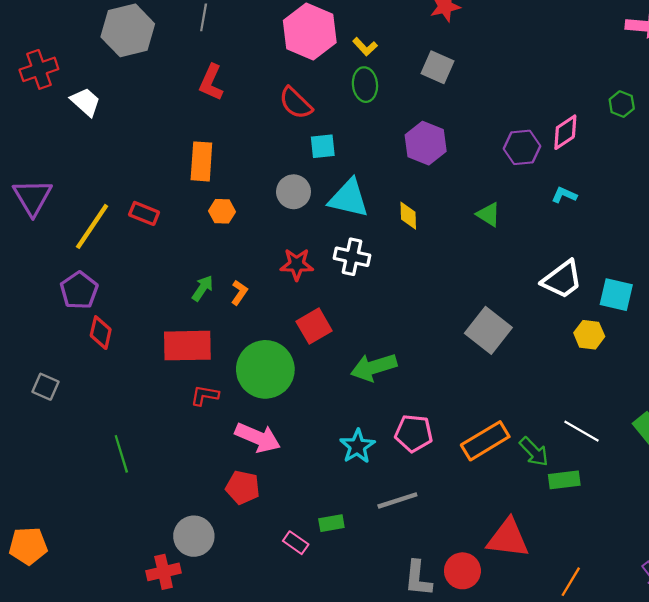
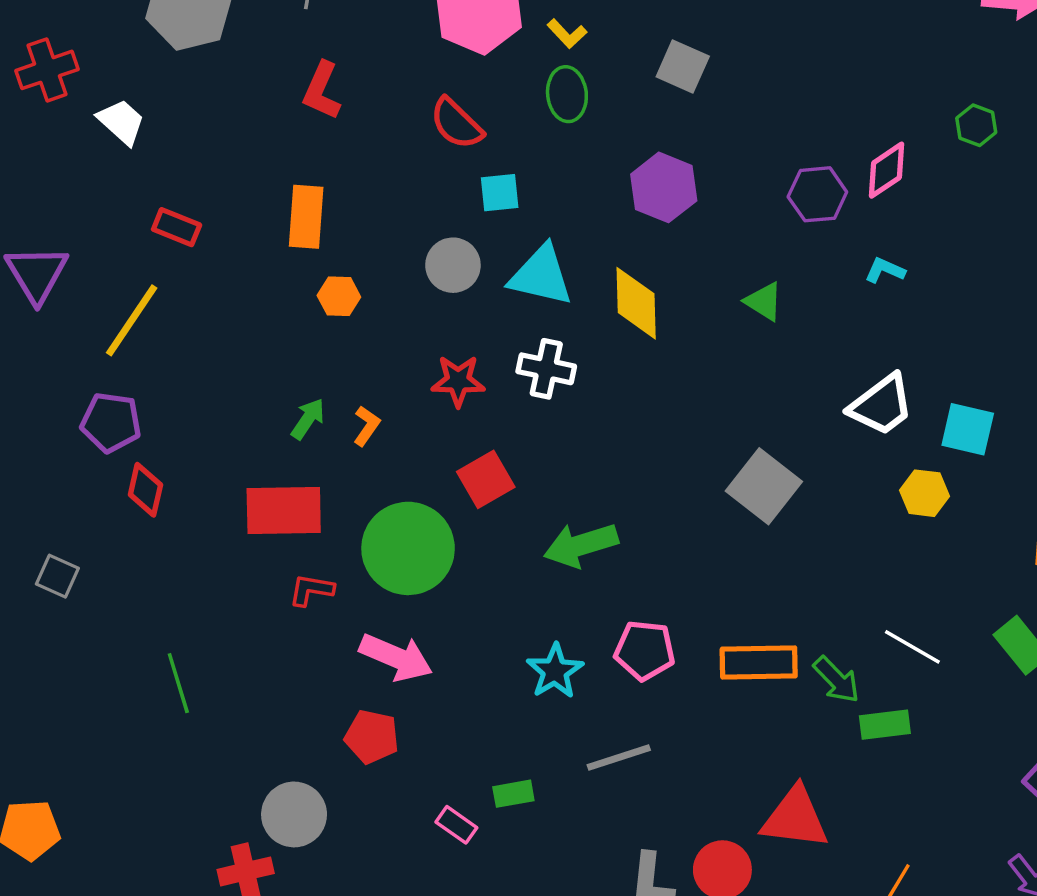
red rectangle: (144, 213) -> (177, 227), moved
yellow diamond: (408, 216) -> (636, 303), size x1.6
purple pentagon: (79, 290) -> (111, 422), turned -30
orange rectangle: (485, 441) -> (759, 662), turned 30

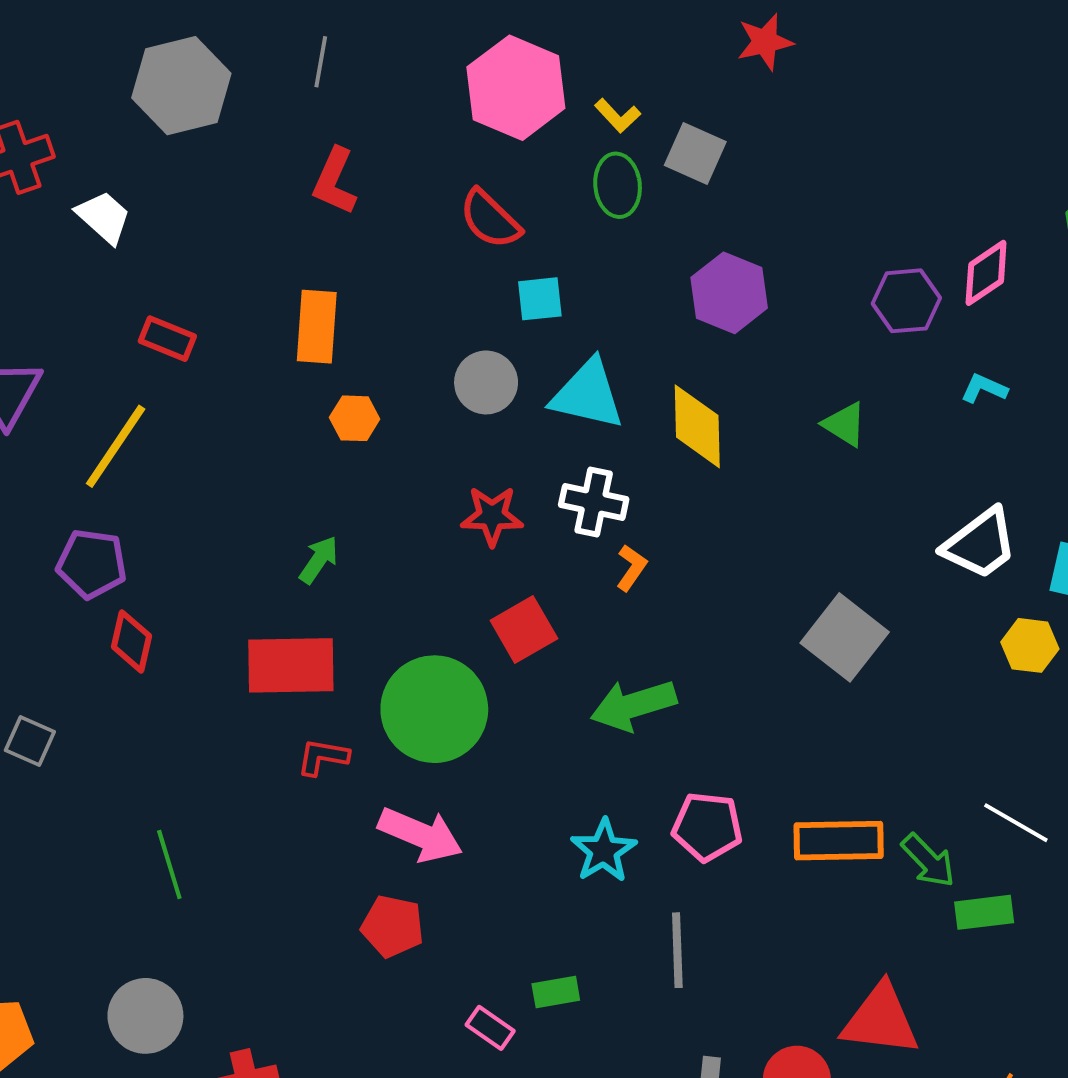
gray square: (683, 67) -> (695, 153), moved
orange L-shape: (367, 426) -> (631, 568), moved
gray line: (619, 757) -> (677, 950), turned -74
gray circle: (294, 814) -> (145, 1016), moved

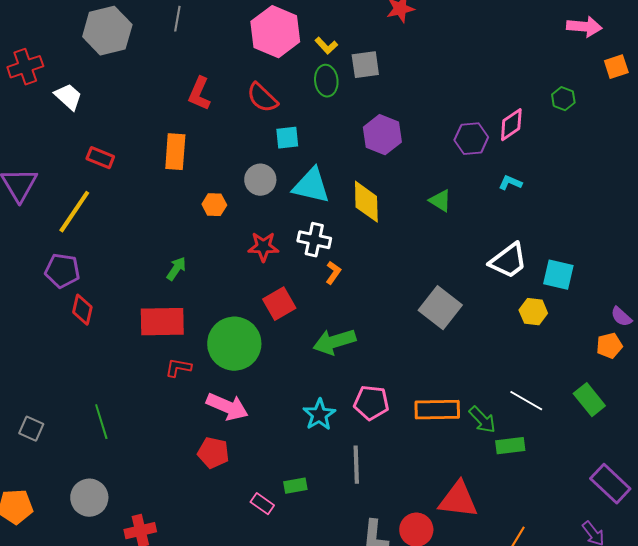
gray square: (695, 153) -> (365, 65), turned -32
red L-shape: (335, 181) -> (199, 94), moved
orange hexagon: (355, 418) -> (214, 205), moved
gray square: (30, 741) -> (31, 429), moved

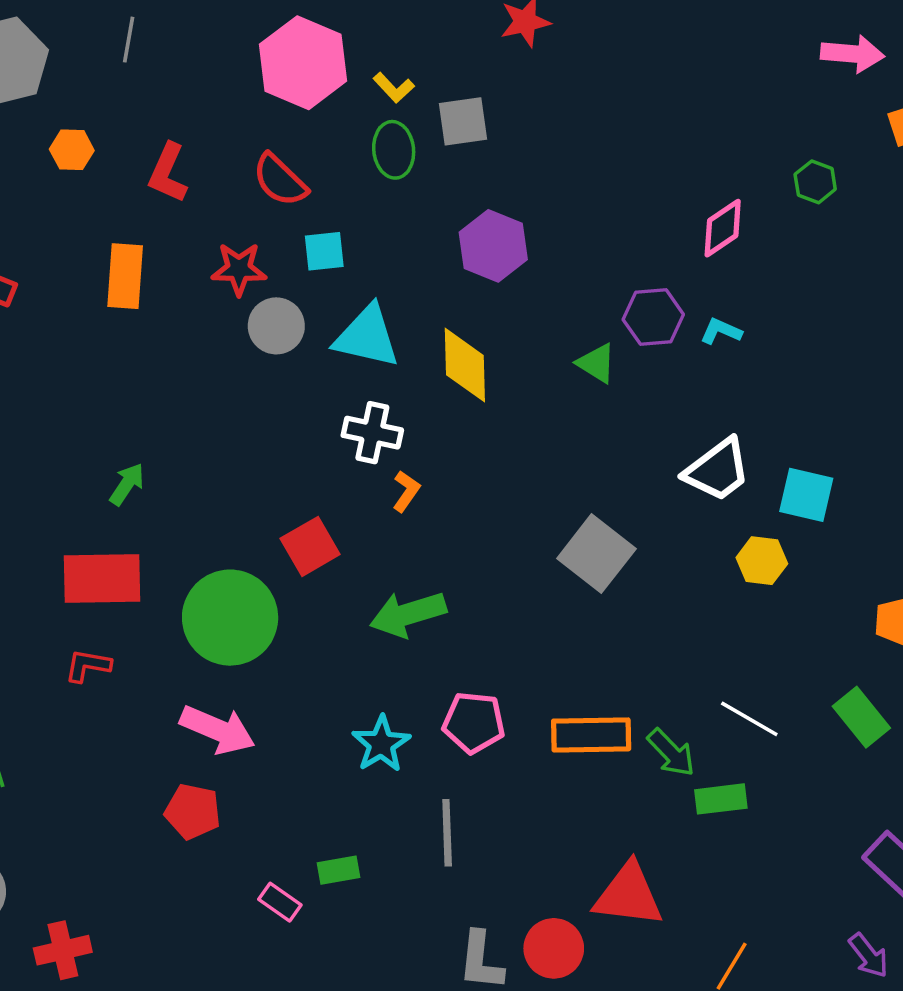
purple hexagon: (471, 139) -> (653, 317), moved
orange hexagon: (214, 205) -> (72, 150), moved
red star: (263, 247) -> (239, 269), moved
red L-shape: (178, 368) -> (88, 666), moved

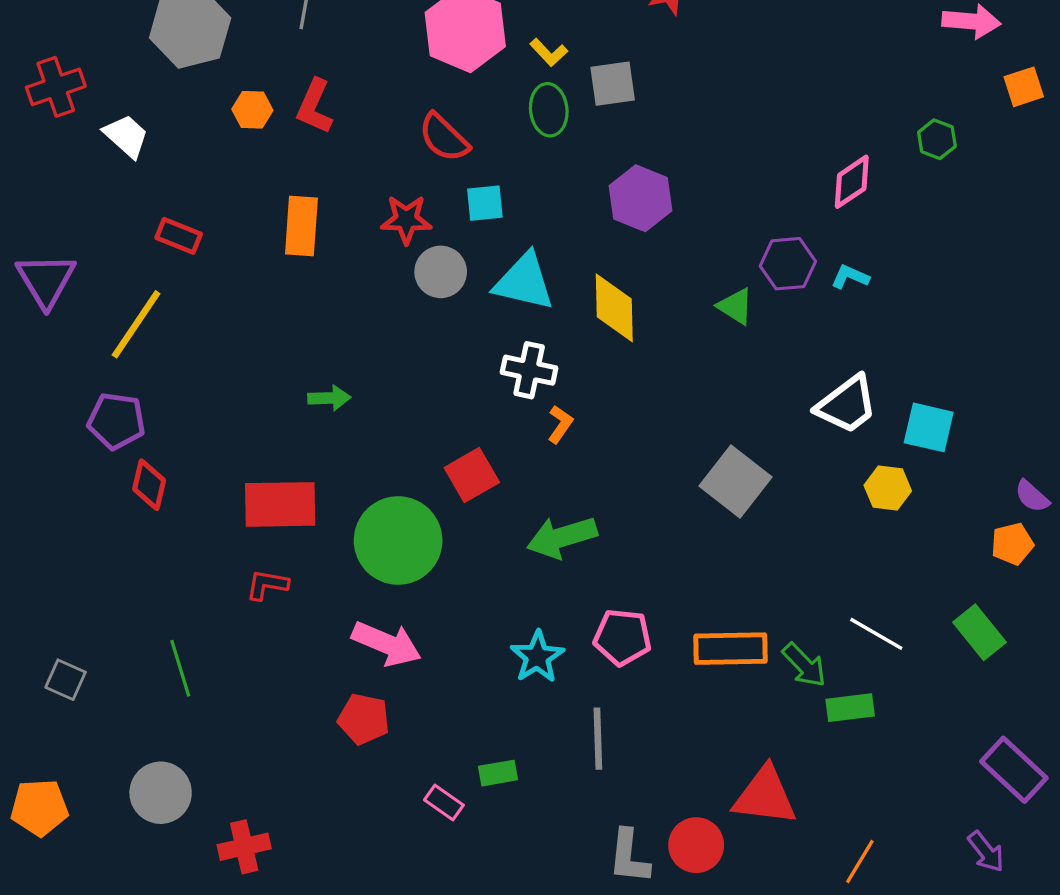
red L-shape: (168, 173) -> (315, 106), moved
green arrow: (127, 484) -> (329, 398), moved, turned 54

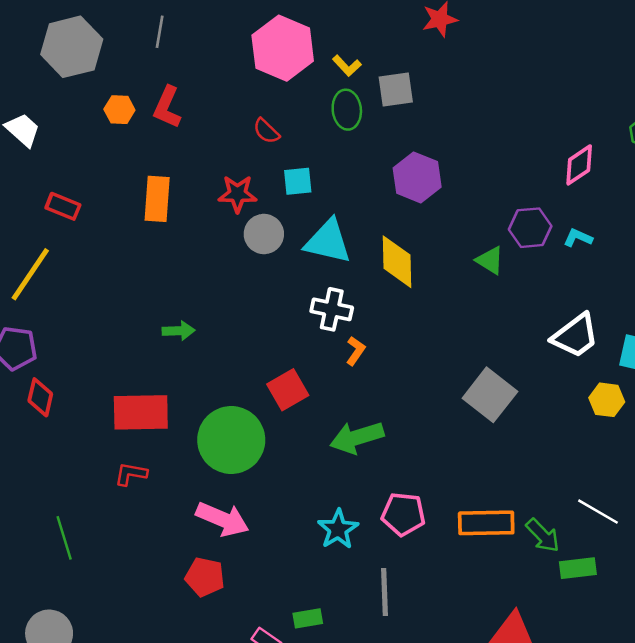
red semicircle: (444, 138) -> (266, 131), size x0.7

